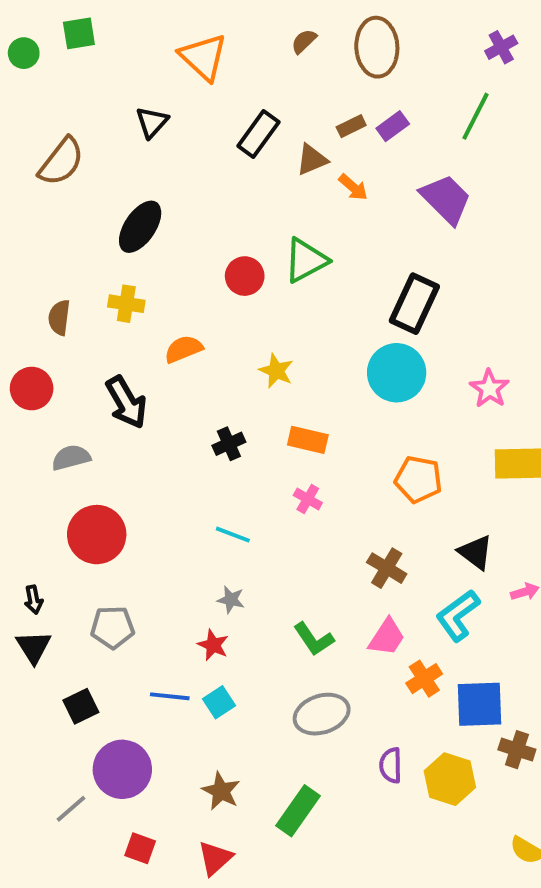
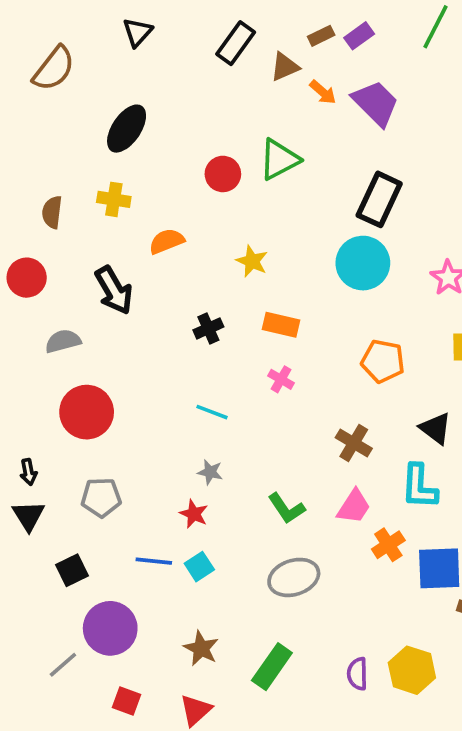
purple trapezoid: (446, 199) -> (376, 103), moved
cyan L-shape: (458, 615) -> (419, 487), turned -51
purple semicircle: (391, 765) -> (357, 674), moved
yellow hexagon: (450, 779) -> (412, 670), moved

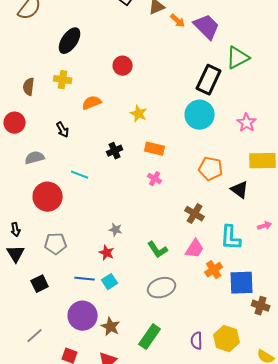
green triangle: (279, 159) -> (238, 58), moved
black arrow: (114, 290) -> (63, 130), size x0.6
cyan line: (212, 412) -> (80, 175), moved
black triangle: (436, 428) -> (240, 190), moved
purple circle: (110, 628) -> (83, 316), moved

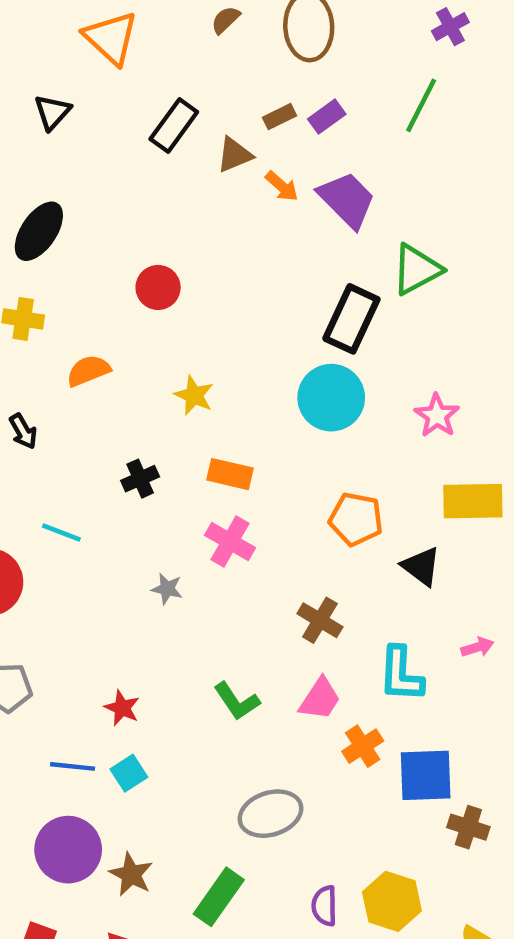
pink cross: (155, 179) -> (230, 542), size x1.5
gray star: (116, 230) -> (167, 589), moved
gray ellipse: (162, 288) -> (270, 814), moved

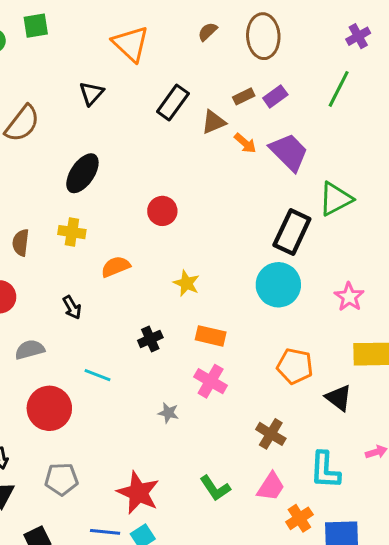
red star: (122, 708) -> (138, 493), size x1.8

